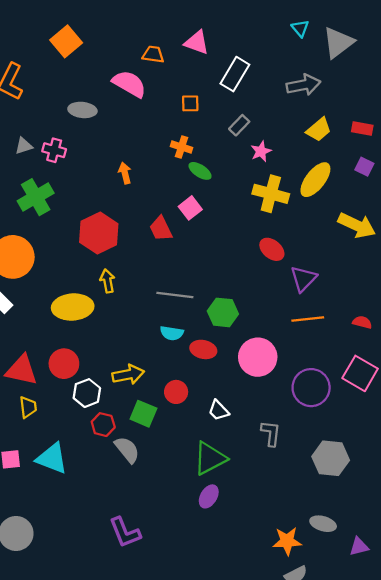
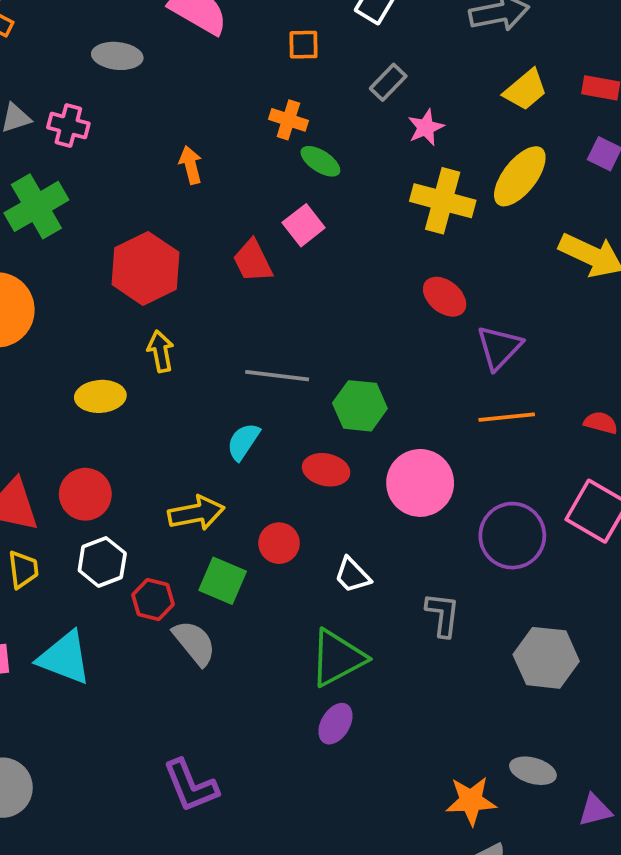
yellow ellipse: (73, 307) -> (100, 396), size x0.7
cyan semicircle: (172, 333) -> (243, 442), moved, turned 115
white hexagon: (87, 393) -> (102, 562), moved

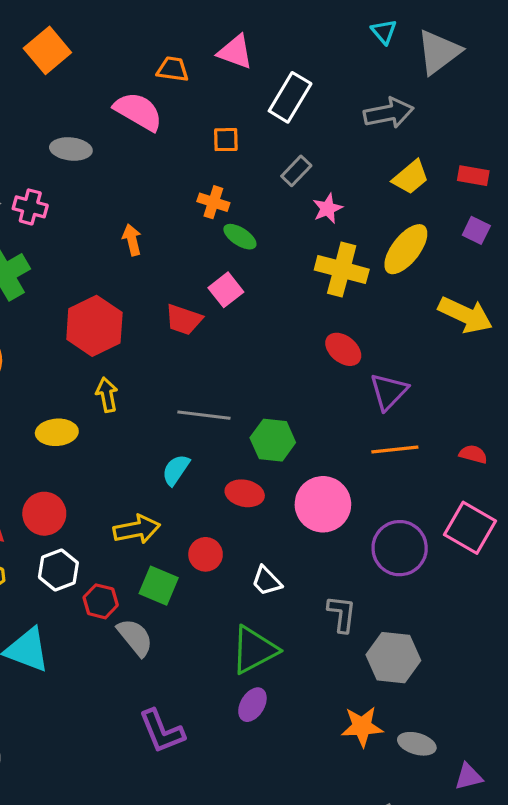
red trapezoid: (253, 261) -> (184, 320), turned -45
gray hexagon: (546, 658) -> (393, 658), moved
purple L-shape: (191, 786) -> (162, 731), moved
orange star: (471, 801) -> (362, 727), moved

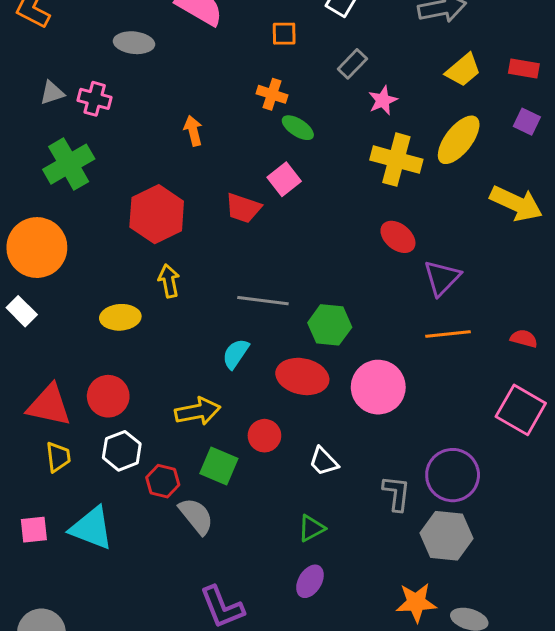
red ellipse: (245, 493) -> (302, 376), size x1.4
purple circle: (400, 548) -> (453, 475), moved
green triangle: (254, 650) -> (311, 528), size x0.6

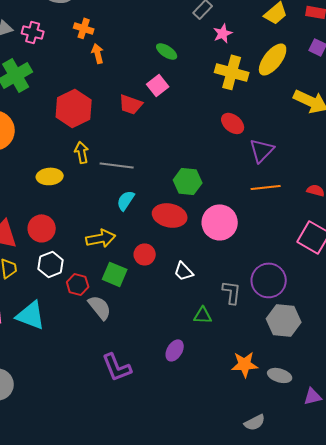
orange cross: (272, 94) -> (84, 28), moved
gray line: (263, 301) -> (117, 165), moved
green triangle: (311, 528) -> (203, 315), moved, turned 30
gray hexagon: (446, 536) -> (284, 320), moved

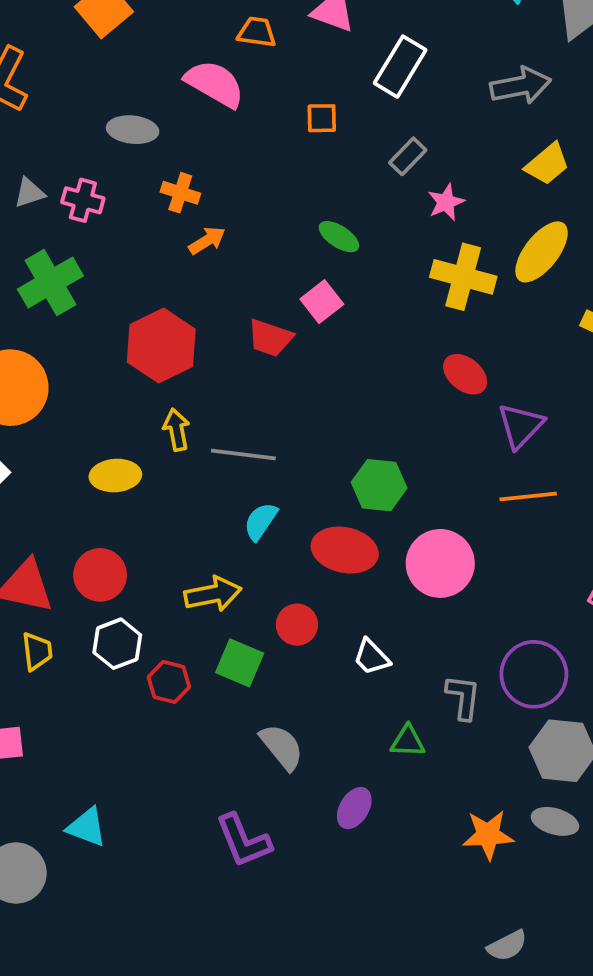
orange arrow: (98, 53) -> (207, 240), turned 72
gray semicircle: (100, 307) -> (282, 747), moved
cyan triangle: (31, 315) -> (87, 827), moved, size x0.7
gray ellipse: (280, 375) -> (555, 821), moved

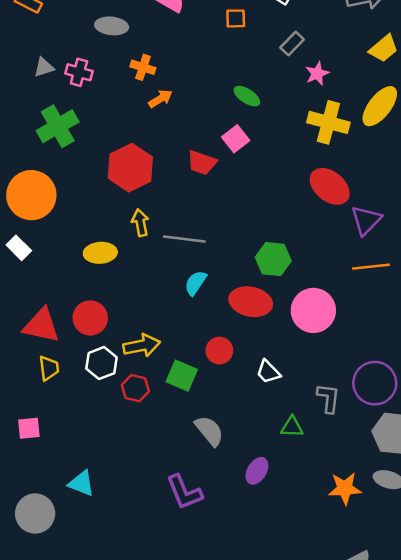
red ellipse: (465, 374) -> (330, 186), size x1.4
yellow arrow: (213, 594) -> (142, 346), moved

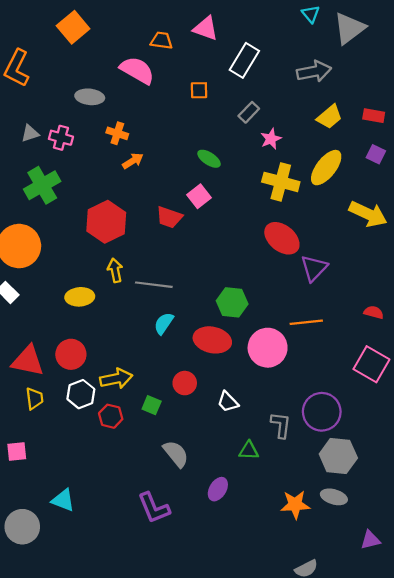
orange line: (371, 267) -> (306, 322), moved
green square: (182, 376) -> (152, 405), size x0.7

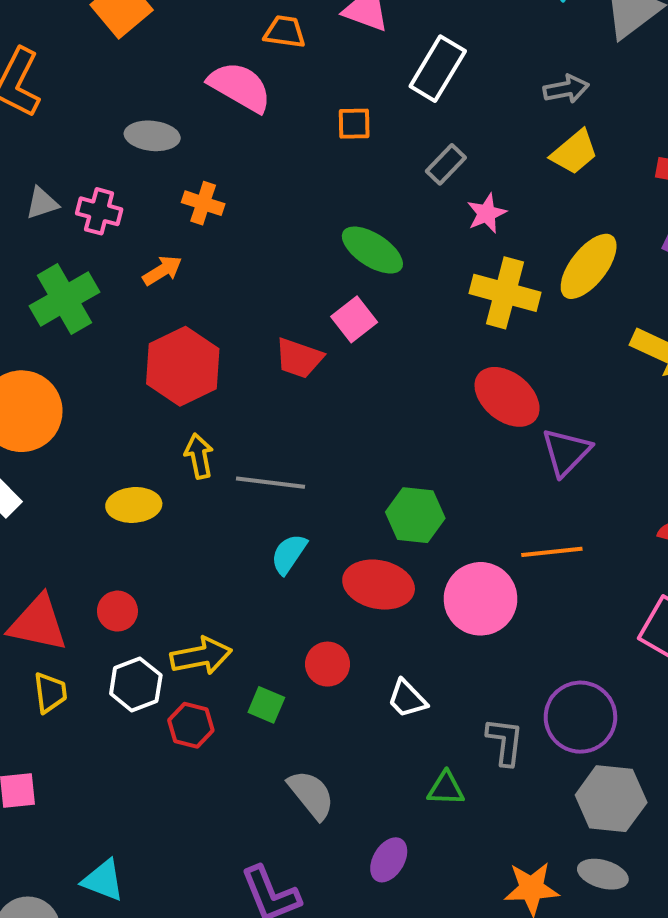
gray arrow: (314, 71) -> (566, 89), size x0.7
yellow trapezoid: (329, 117) -> (574, 152), moved
green ellipse: (209, 159) -> (372, 250), size x1.4
orange arrow: (133, 161) -> (162, 270), moved
red circle: (71, 354) -> (117, 611), size x0.7

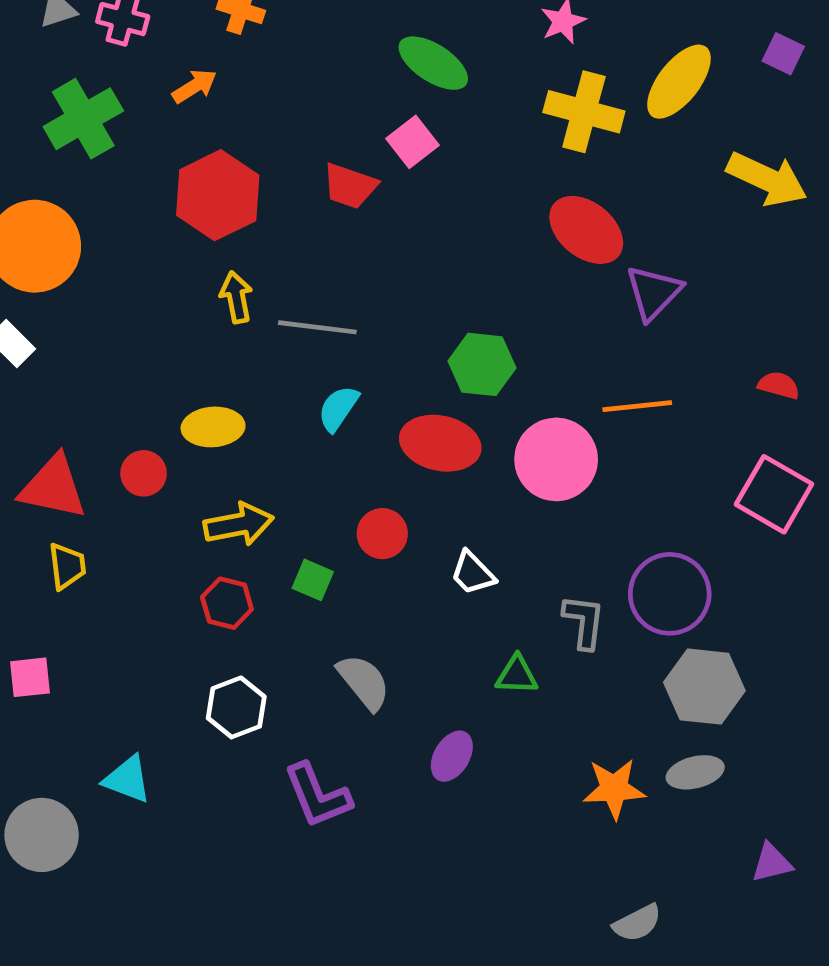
yellow ellipse: (134, 505) -> (213, 427), moved
white hexagon: (136, 684) -> (236, 707), moved
gray ellipse: (603, 874) -> (695, 772), turned -30

